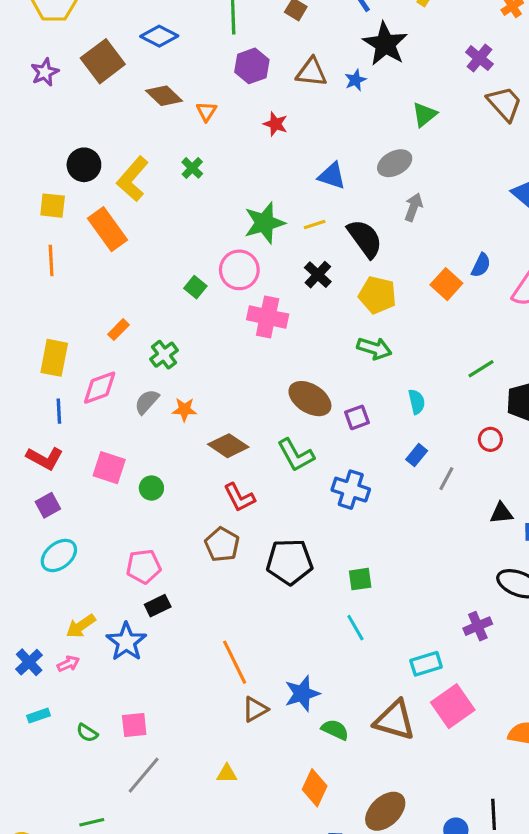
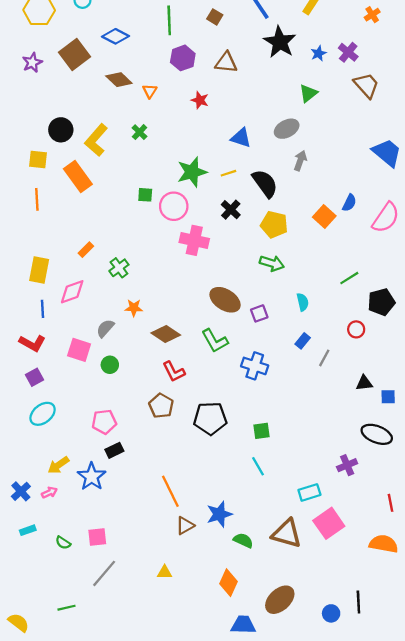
blue star: (355, 80) -> (319, 53), moved
green square: (195, 287) -> (145, 195), moved, turned -35
gray semicircle: (147, 402) -> (105, 328), moved

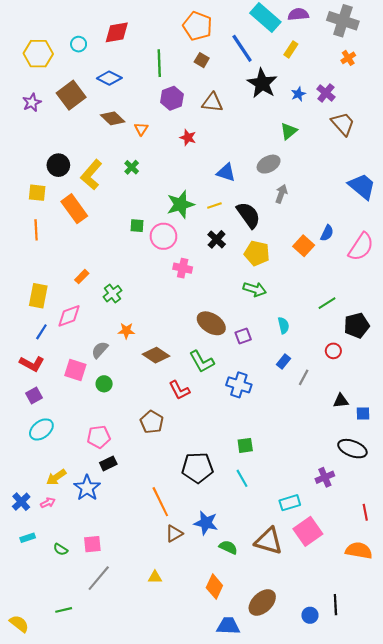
pink cross: (194, 240) -> (183, 268), size x0.7
blue line: (43, 309) -> (41, 332), turned 35
red L-shape: (174, 372) -> (179, 390), moved
black pentagon: (210, 418) -> (197, 468), moved
blue star: (219, 514) -> (206, 523), turned 30

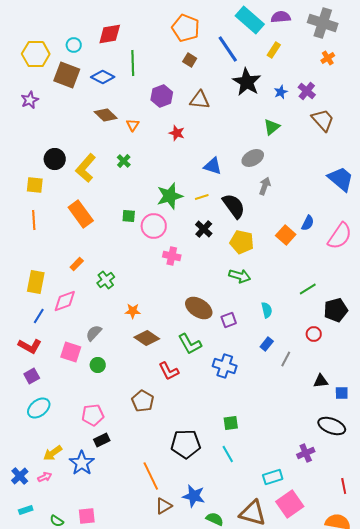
green line: (159, 63) -> (133, 63), moved
brown square: (71, 95) -> (67, 75), moved, turned -32
orange rectangle: (74, 209) -> (81, 214), moved
orange star: (126, 331) -> (133, 311), moved

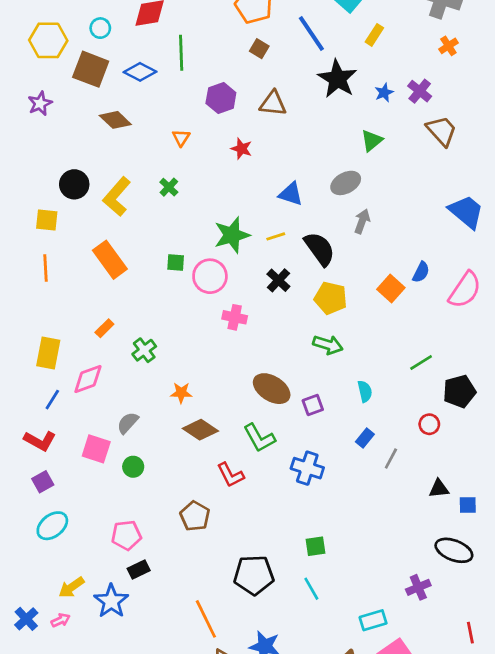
brown diamond: (106, 115) -> (115, 120), moved

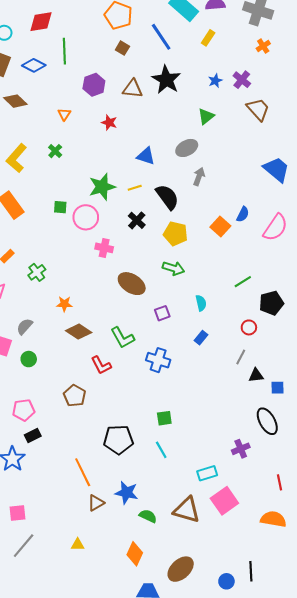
black star: (337, 79) -> (166, 80), moved
brown ellipse: (272, 389) -> (132, 284), moved
gray line: (391, 459) -> (241, 357), moved
black ellipse: (454, 550) -> (267, 421), turned 40

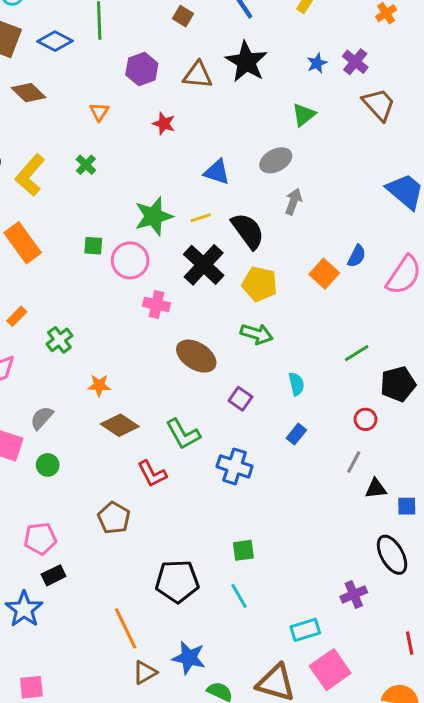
black cross: (137, 220) -> (204, 265), size x1.6
purple square: (162, 313) -> (240, 399), turned -35

